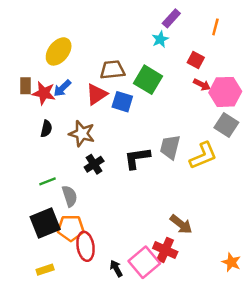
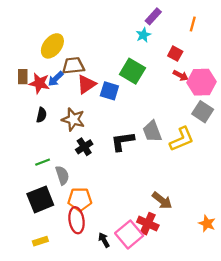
brown trapezoid: (112, 70) -> (73, 66), moved
gray trapezoid: (170, 147) -> (152, 131), turned -35
orange pentagon: (71, 228) -> (80, 199), moved
orange star: (231, 262) -> (207, 224), moved

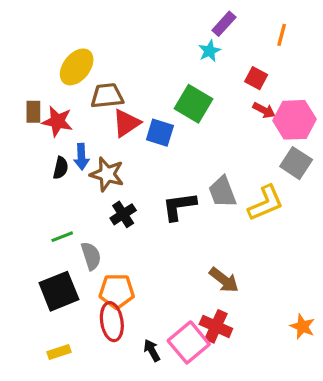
blue arrow: (56, 79) -> (81, 157), moved, turned -49
brown arrow: (162, 201) -> (224, 280), moved

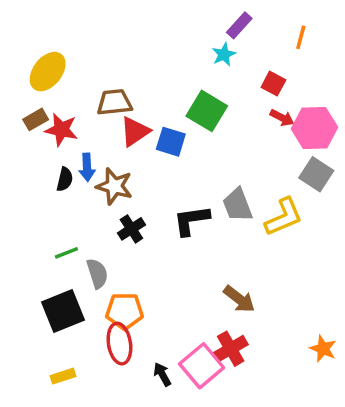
yellow ellipse: (77, 67) -> (48, 72), moved
brown rectangle: (33, 112) -> (36, 119), turned 60
red cross: (216, 326) -> (231, 349), turned 36

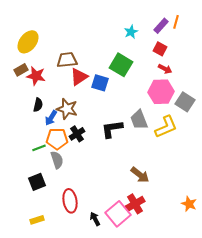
purple rectangle: (239, 25) -> (161, 26), moved
pink hexagon: (314, 128) -> (161, 92), moved
blue arrow: (87, 167) -> (51, 118), moved, turned 35
black square: (63, 311) -> (37, 182), size x0.7
orange pentagon: (125, 311) -> (57, 139), moved

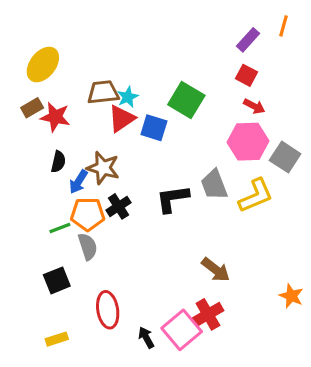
orange line: (176, 22) -> (284, 26), moved
cyan star: (131, 32) -> (128, 97), moved
orange star: (189, 204) -> (291, 296), moved

